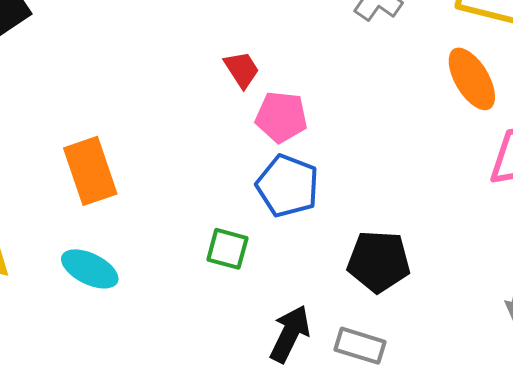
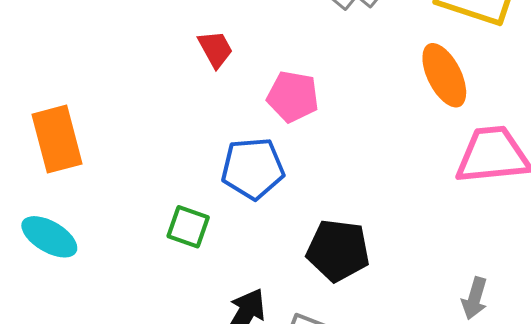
pink pentagon: (281, 117) -> (293, 97), moved
blue pentagon: (287, 186) -> (253, 168), turned -30

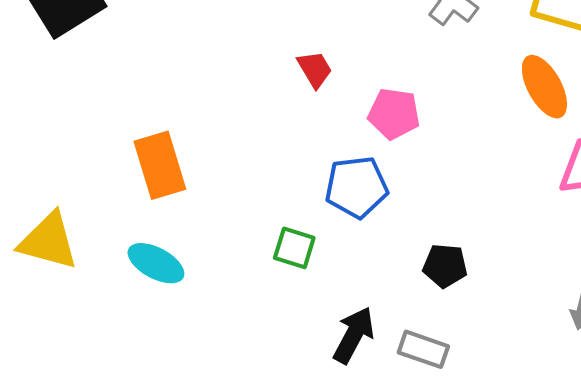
black pentagon: (338, 250) -> (445, 266), size x0.7

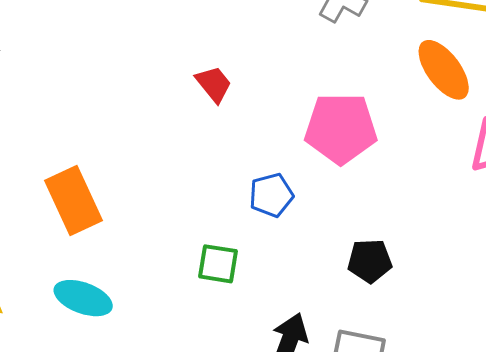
pink pentagon: (394, 114) -> (341, 128), moved, size x1.4
blue pentagon: (356, 187) -> (271, 195), size x0.7

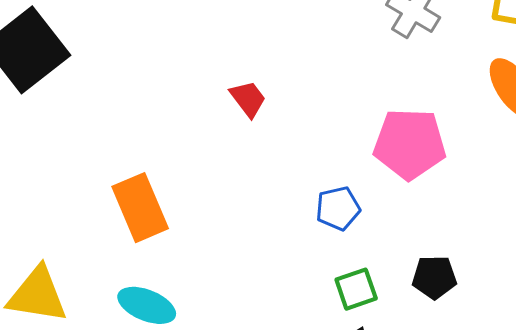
red trapezoid: (214, 84) -> (248, 99), moved
green square: (218, 264) -> (356, 289), moved, turned -30

